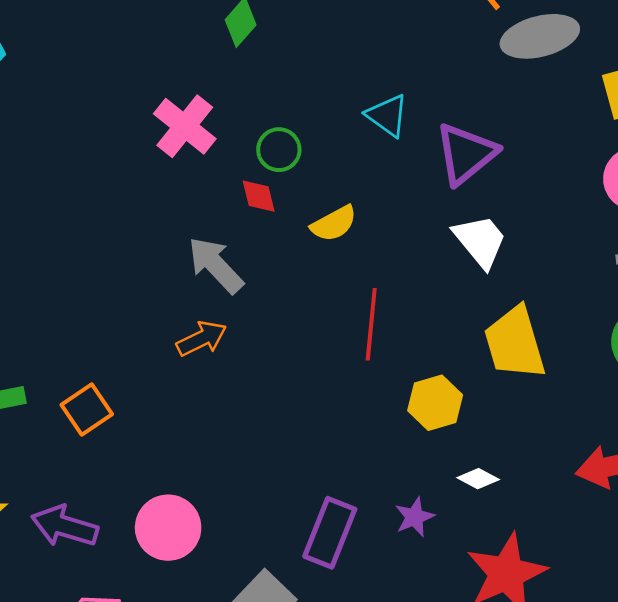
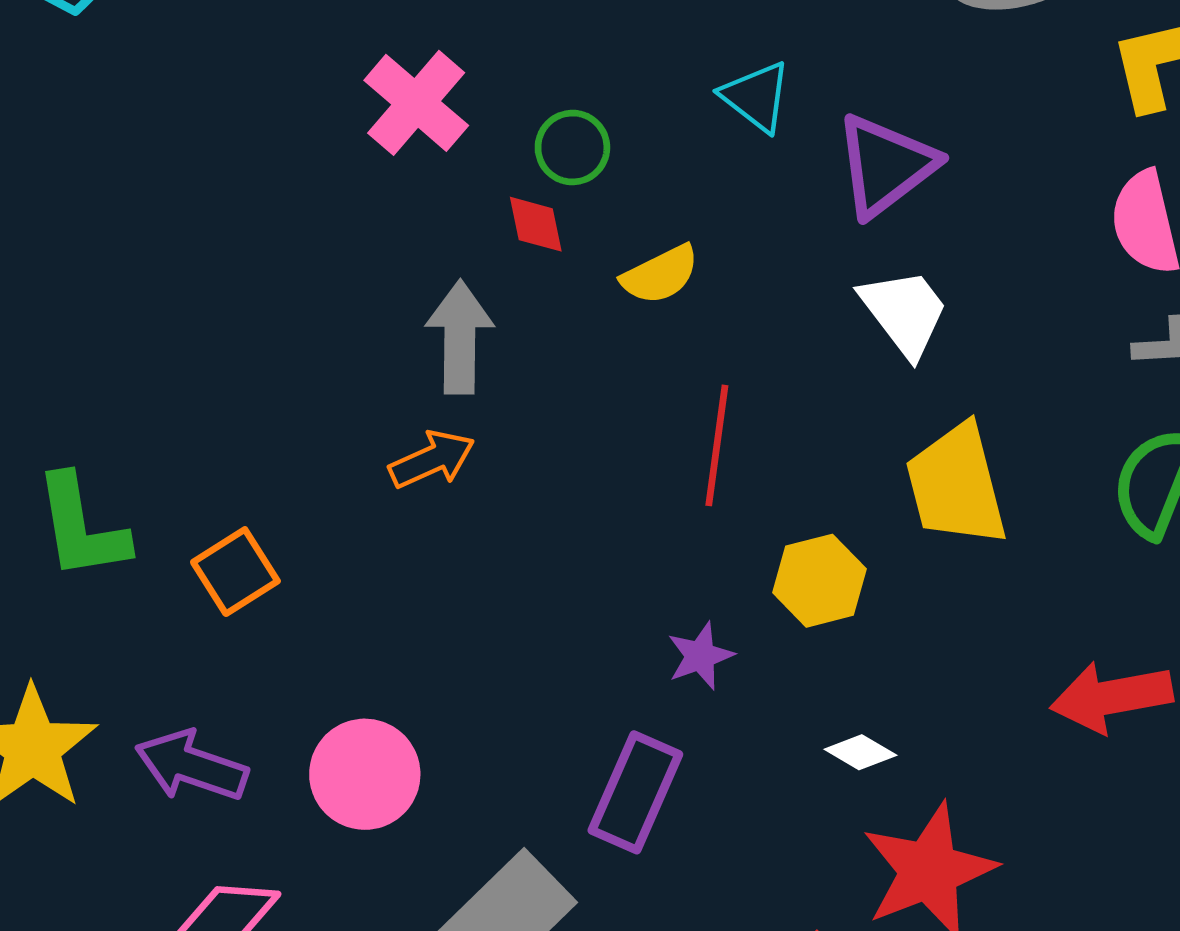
gray arrow: (216, 265) -> (460, 337), turned 42
white diamond: (478, 479) -> (860, 752), moved
purple star: (414, 517) -> (700, 656), moved

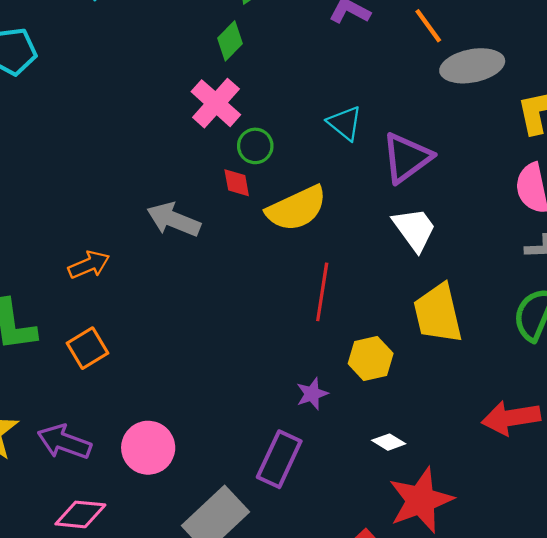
pink cross: (416, 103) -> (216, 103), moved
yellow semicircle: (660, 275) -> (296, 208), size x1.6
gray arrow: (460, 337) -> (174, 220), moved, turned -70
orange arrow: (432, 459) -> (89, 265), moved

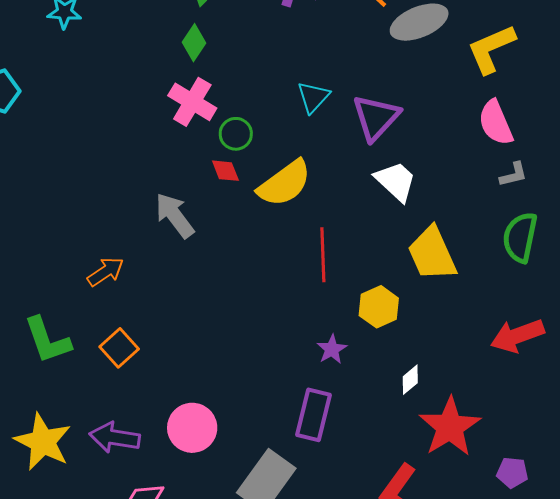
cyan triangle: (345, 123) -> (313, 97), turned 45
gray arrow: (174, 220) -> (175, 215), turned 42
white diamond: (389, 442) -> (410, 380), turned -60

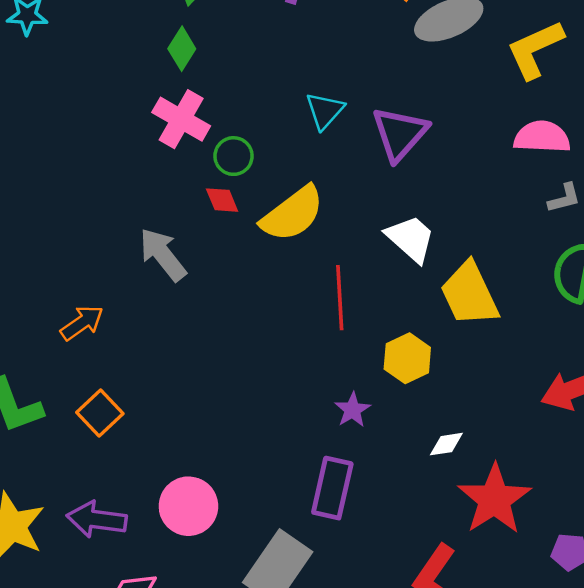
pink semicircle: (496, 123) -> (542, 137), turned 117
white trapezoid: (396, 181) -> (411, 239), moved
white diamond: (410, 380) -> (446, 444), turned 32

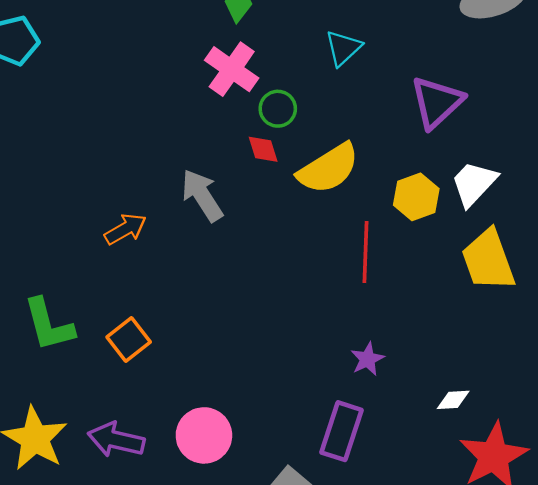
cyan triangle: (325, 111) -> (343, 48), moved
white trapezoid: (411, 239) -> (474, 183), moved, turned -94
orange arrow: (82, 323) -> (125, 229), moved
yellow hexagon: (407, 358) -> (416, 197), moved

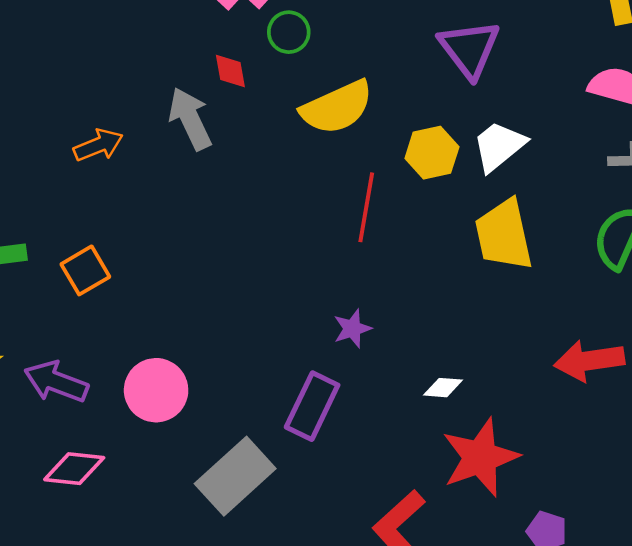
purple triangle: (437, 102) -> (469, 49), turned -32
red diamond: (263, 149) -> (230, 71), moved

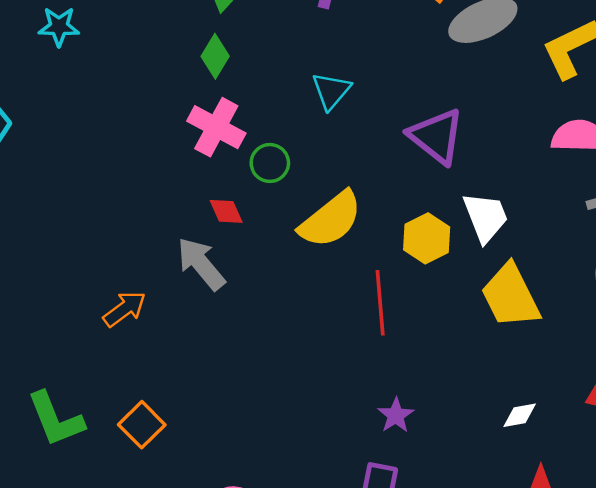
white trapezoid: (499, 146) -> (486, 217), turned 122
white diamond: (443, 388) -> (520, 415), moved

